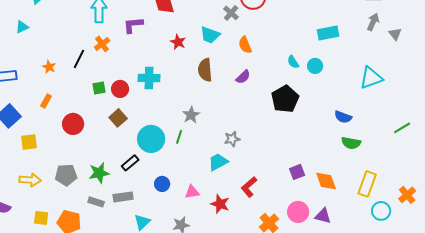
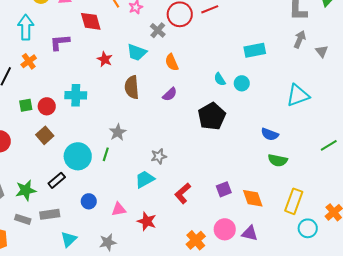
red L-shape: (249, 187) -> (183, 193), moved

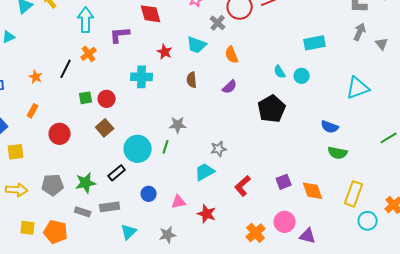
brown semicircle: (132, 87) -> (192, 80), size x0.7
cyan cross: (76, 95) -> (142, 77), moved
gray star: (118, 132) -> (178, 125), turned 30
purple triangle: (250, 233) -> (308, 236), moved

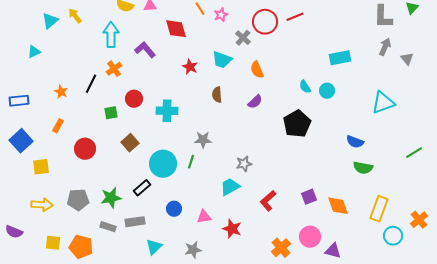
purple L-shape: (120, 35) -> (145, 50), turned 55
cyan cross: (142, 77) -> (167, 111), moved
red circle: (107, 99) -> (134, 99), moved

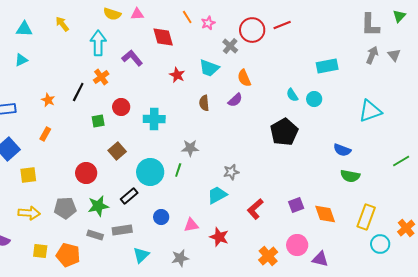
cyan triangle: (50, 21) -> (24, 29), moved, turned 42
gray triangle: (407, 59) -> (394, 55), moved
purple semicircle: (255, 102) -> (235, 100), moved
red circle: (85, 149) -> (86, 173), moved

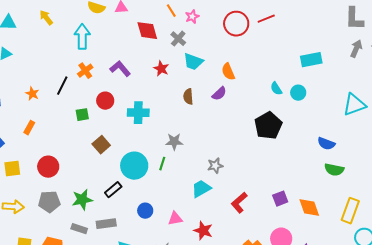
gray cross: (230, 46) -> (178, 39), moved
purple L-shape: (132, 58) -> (120, 69), moved
red circle: (86, 173) -> (48, 167), moved

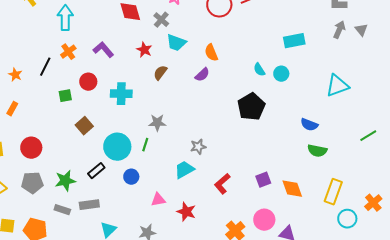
brown semicircle: (188, 97) -> (160, 73), moved, turned 42
blue circle: (145, 211) -> (131, 177), moved

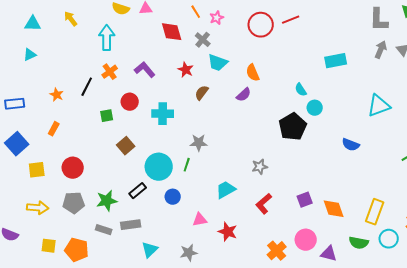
cyan circle: (281, 74) -> (315, 108), moved
gray star: (198, 147) -> (260, 167), moved
green semicircle: (317, 151) -> (359, 243), moved

